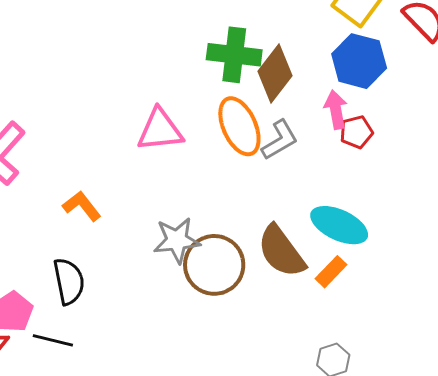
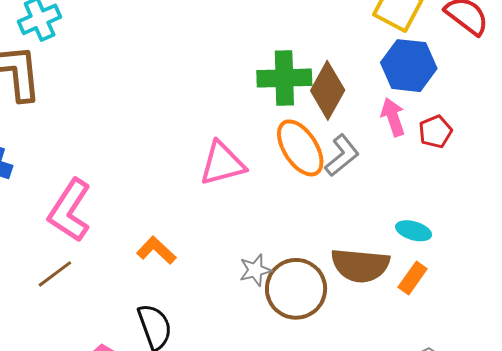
red pentagon: (356, 132) -> (435, 132), moved
cyan ellipse: (339, 225) -> (414, 231), size x0.6
gray star: (177, 240) -> (255, 270), size x0.7
brown semicircle: (281, 251) -> (360, 265), turned -40

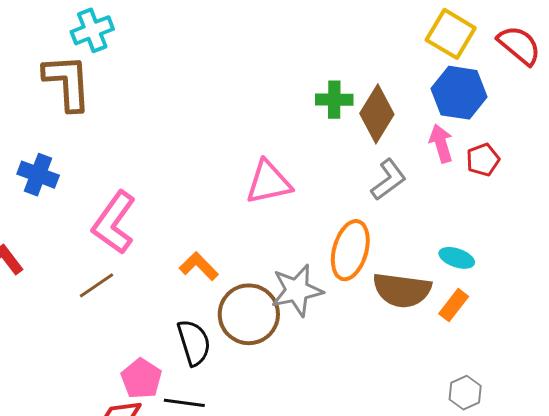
green cross: (284, 78) -> (334, 100), size x0.7
orange ellipse: (300, 148) -> (350, 250), moved, turned 46
gray star: (255, 270) -> (297, 290), size x1.6
brown circle: (296, 289) -> (249, 314), moved

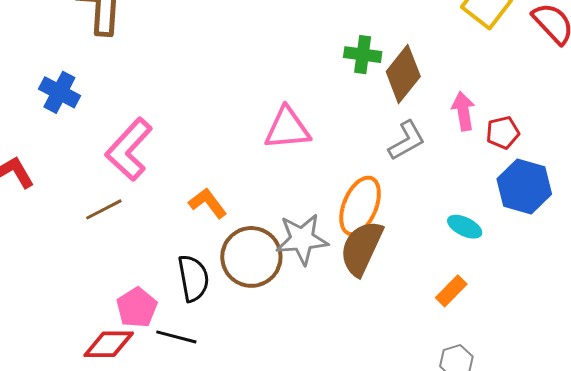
blue hexagon: (459, 93) -> (524, 187), moved
brown semicircle: (402, 290) -> (362, 248), moved, turned 100
orange rectangle: (454, 305) -> (451, 291), moved

